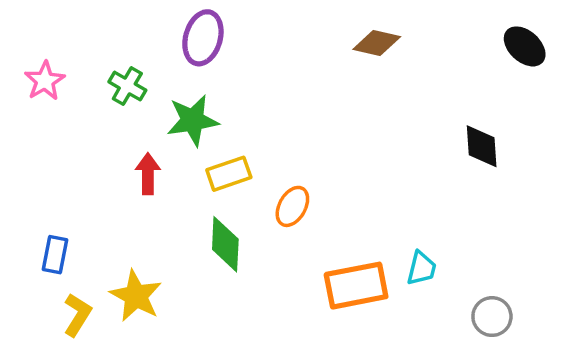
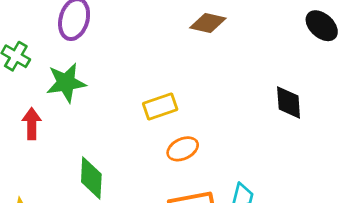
yellow rectangle: (229, 174) -> (160, 106), moved
orange ellipse: (292, 206) -> (183, 149), moved, turned 36

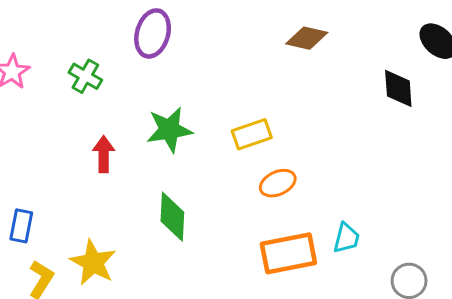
green star: (66, 83) -> (169, 130), moved
black diamond: (289, 103) -> (398, 88), moved

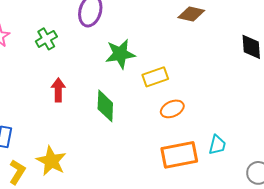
green cross: (85, 76) -> (46, 39), turned 30
green star: (169, 130) -> (120, 54), moved
green diamond: (172, 217) -> (105, 106), moved

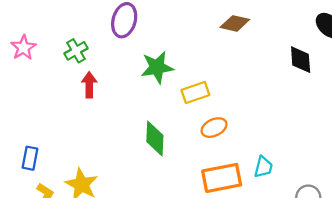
red arrow: (58, 90) -> (89, 85), moved
green diamond: (105, 106) -> (155, 138), moved

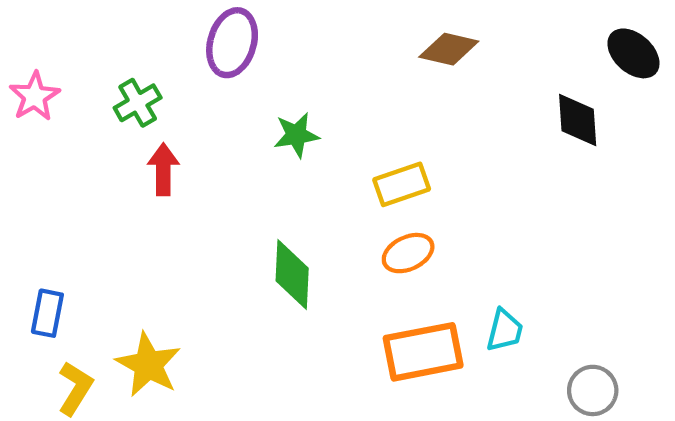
green star: (157, 67) -> (296, 135), size x0.7
yellow rectangle: (195, 92) -> (402, 184), moved

